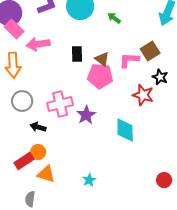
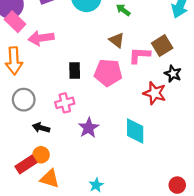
black rectangle: (77, 54) -> (75, 70), moved
brown triangle: (102, 59) -> (117, 40), moved
pink cross: (60, 104) -> (65, 103), size x0.7
purple star: (86, 115) -> (89, 128), moved

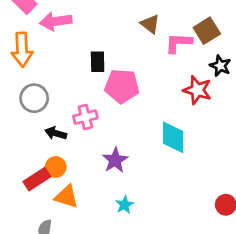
pink pentagon: (108, 73) -> (122, 86), moved
pink cross: (65, 103) -> (85, 117), moved
purple star: (89, 128) -> (115, 160), moved

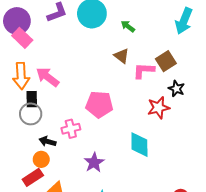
pink arrow: (56, 21) -> (48, 77), moved, turned 45
black rectangle: (98, 62) -> (32, 99), moved
red star: (197, 90) -> (158, 108), turned -30
orange circle: (56, 167) -> (41, 159), moved

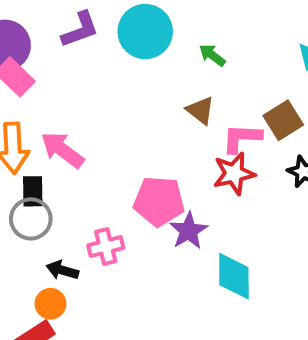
red star: (158, 108) -> (234, 174), moved
purple star: (94, 163) -> (189, 231), moved

